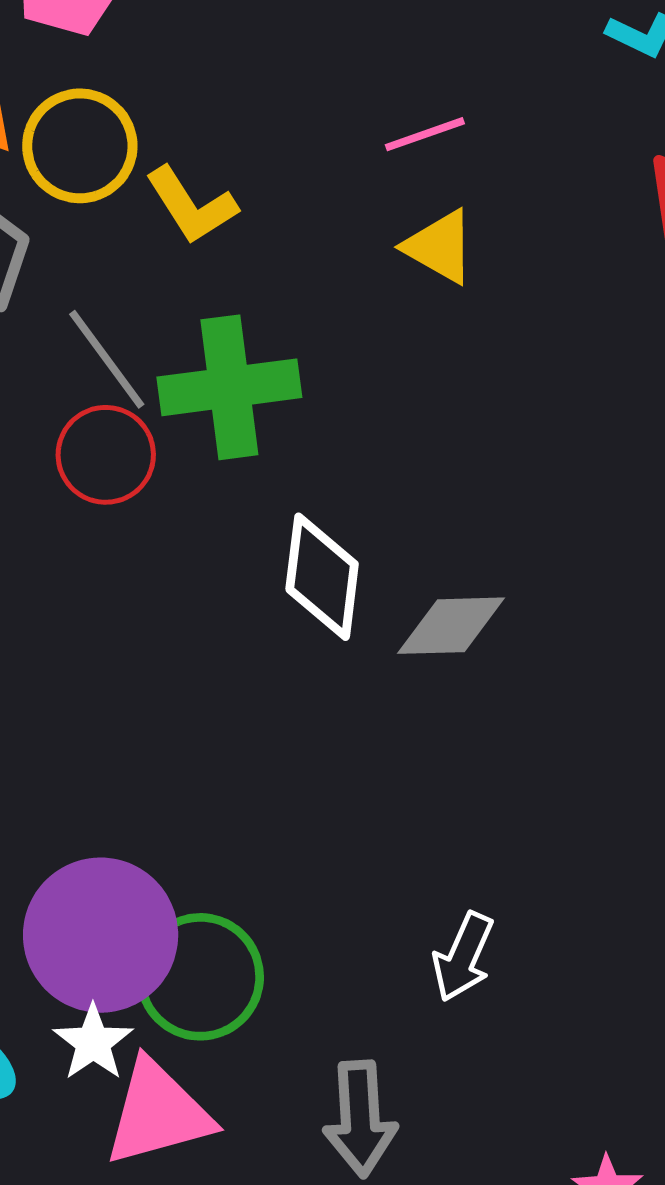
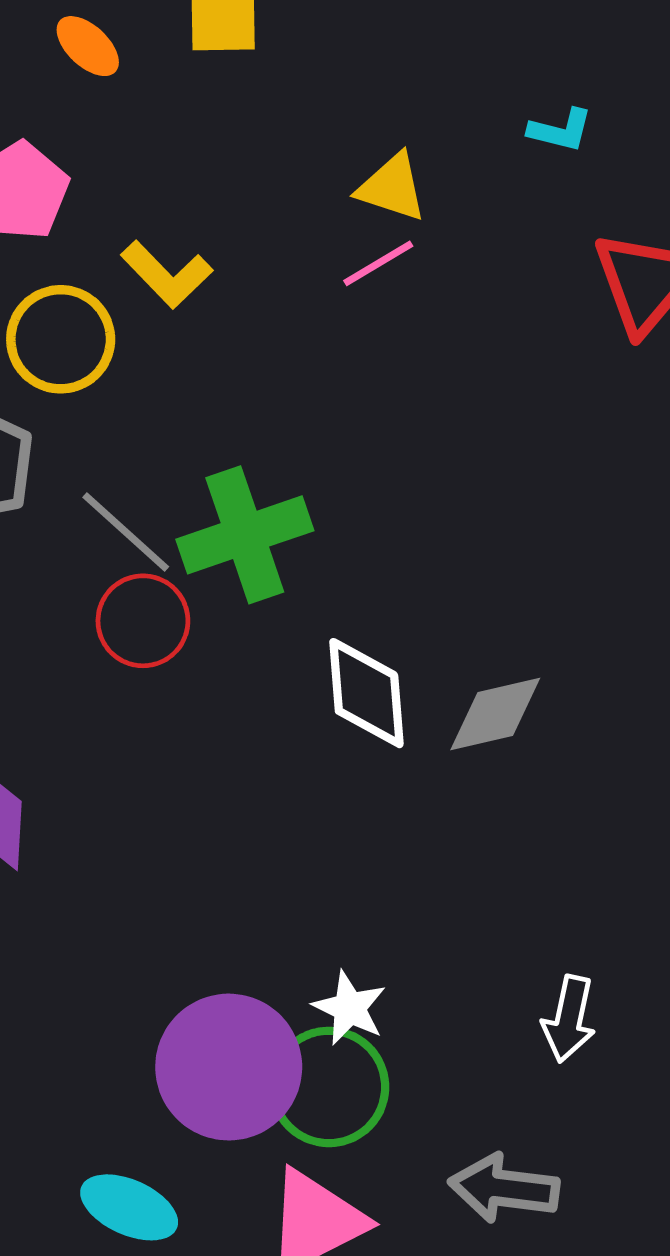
yellow L-shape: (191, 205) -> (167, 274), moved
yellow triangle: (440, 247) -> (392, 187), moved
white star: (93, 1042) -> (350, 1008), moved
gray arrow: (360, 1119) -> (504, 1188), turned 112

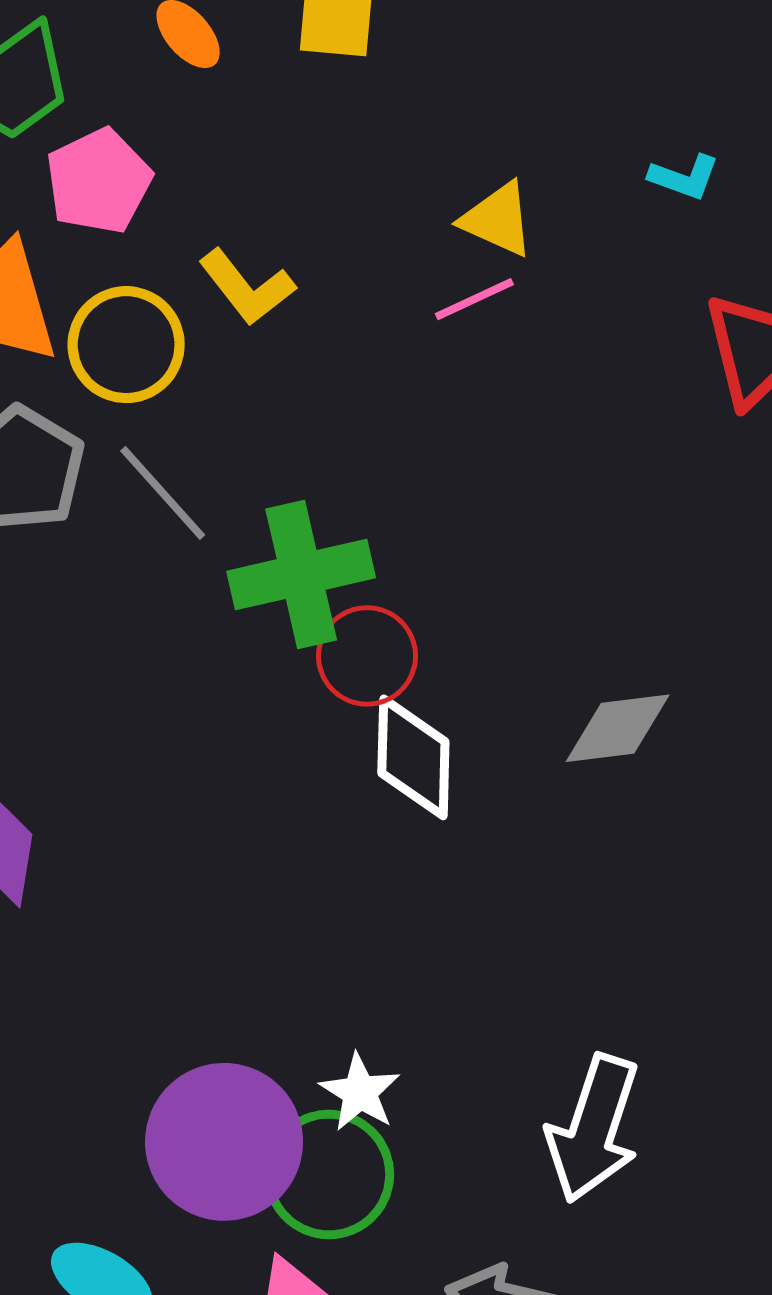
gray line: (126, 532) -> (163, 493), moved
red circle: (143, 621) -> (367, 656), moved
gray diamond: (495, 714) -> (618, 728), moved
white arrow: (569, 1019) -> (593, 1129), size x1.6

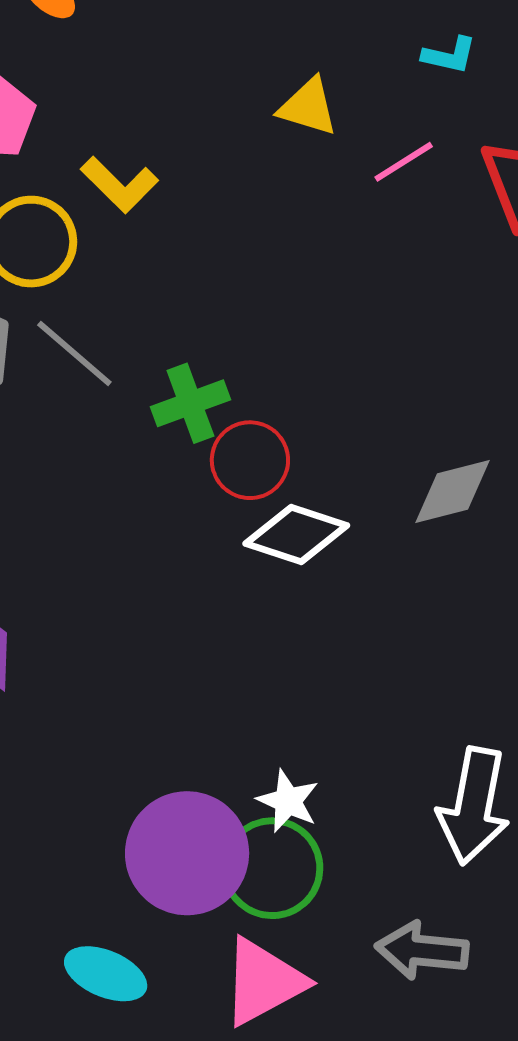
pink line: (474, 299) -> (404, 162), moved
green cross: (301, 575) -> (190, 403), size x0.7
white diamond: (413, 757) -> (296, 535), turned -66

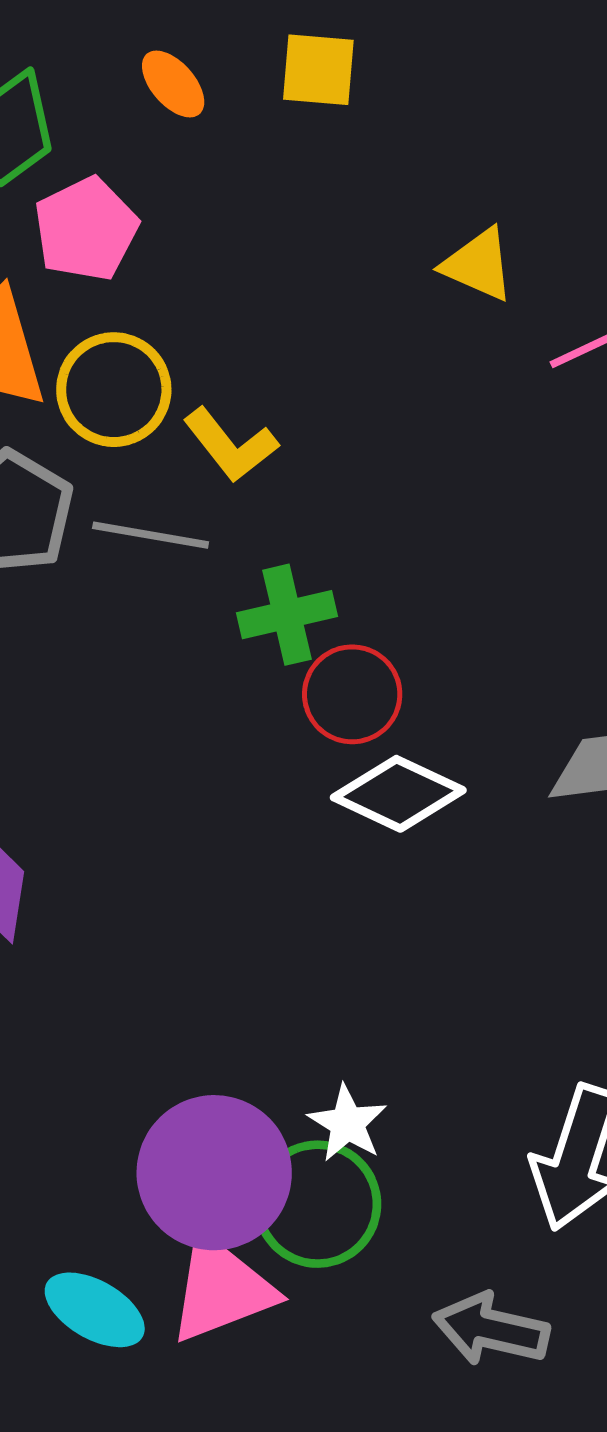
yellow L-shape: (119, 185) -> (231, 445), moved
gray line: (74, 353) -> (151, 535), turned -38
pink triangle: (263, 982) -> (221, 1289), moved

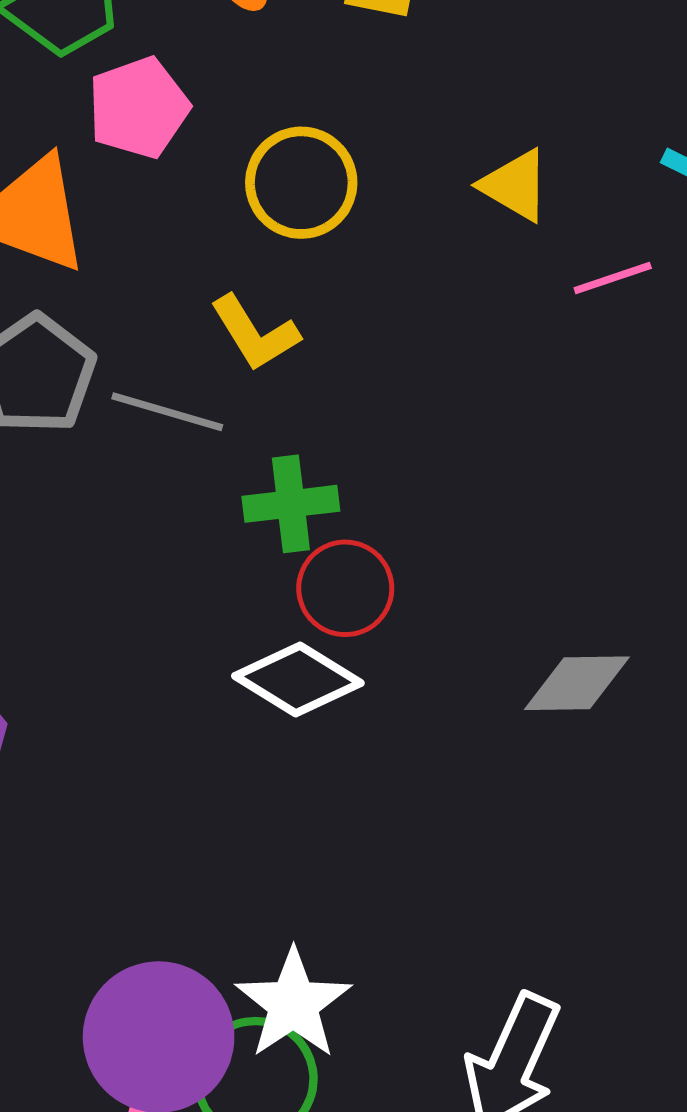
yellow circle: (114, 390) -> (301, 183), moved
white diamond: (398, 794) -> (298, 680), moved
white star: (347, 1123) -> (293, 1004), size x1.5

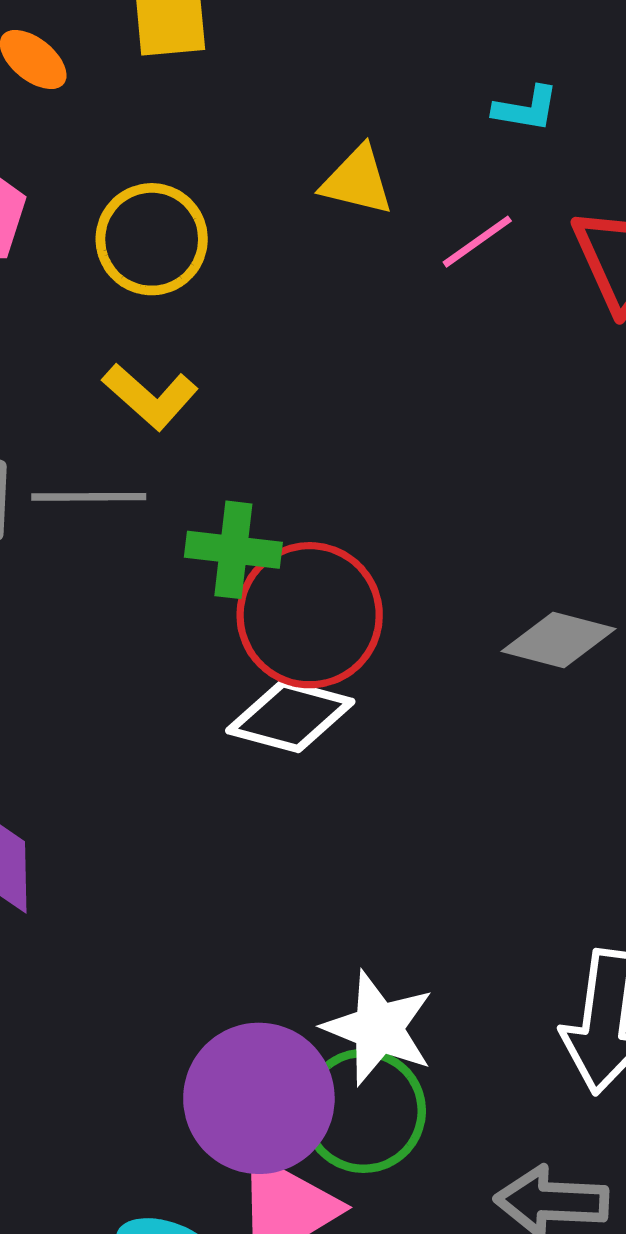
green cross: (291, 504) -> (233, 550), turned 30
red circle: (345, 588) -> (310, 615), size x1.5
gray diamond: (577, 683) -> (559, 640), turned 32

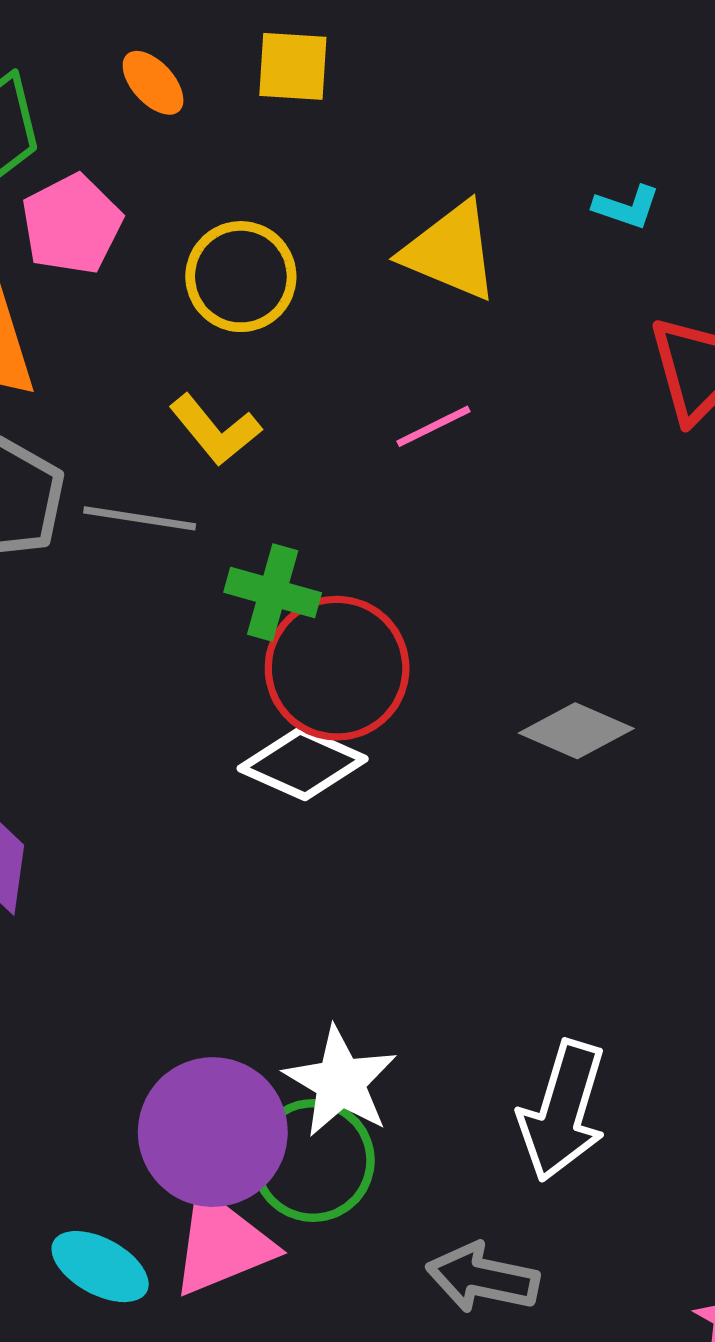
yellow triangle: (357, 181) -> (451, 251), size x1.4
pink line: (477, 242) -> (433, 426), moved

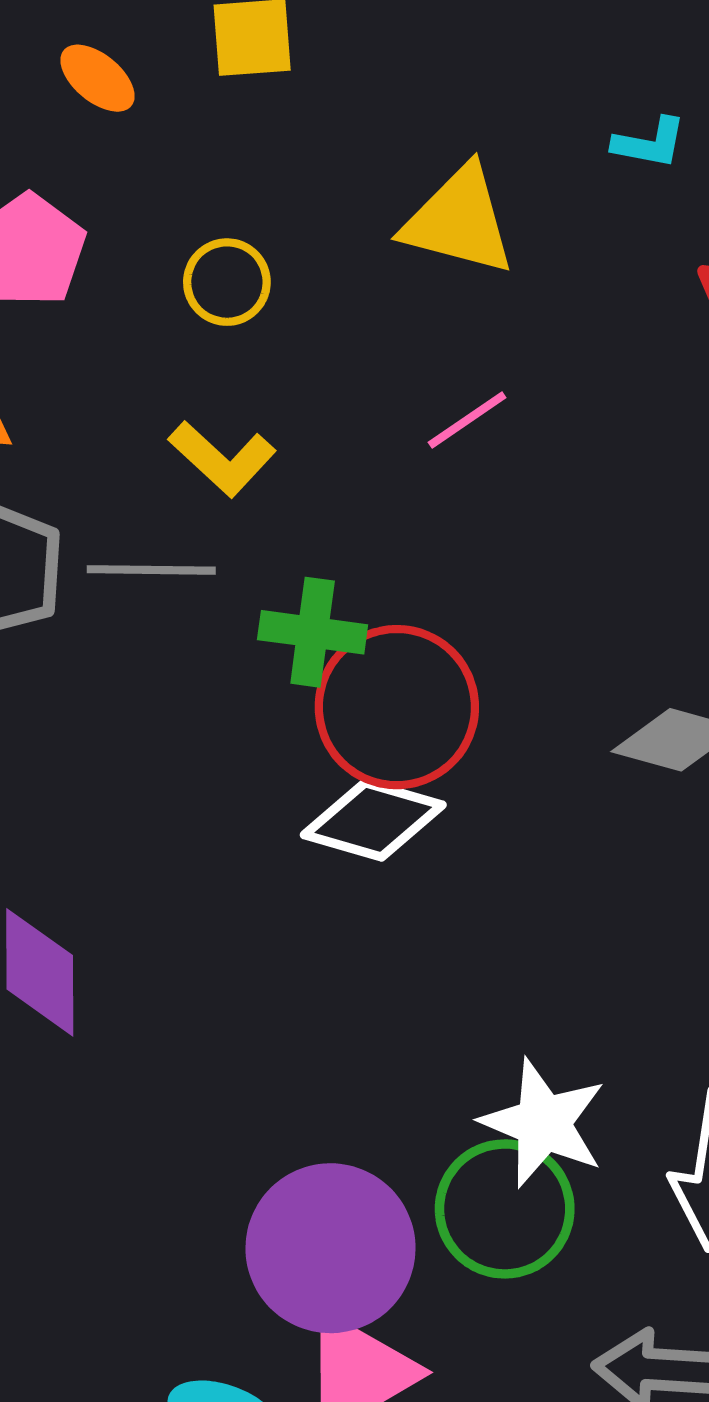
yellow circle: (241, 277) -> (227, 282), size x0.7
white star: (340, 1082) -> (543, 1123), moved
green circle: (313, 1160) -> (505, 1209), moved

